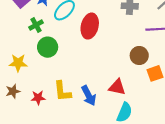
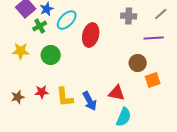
green cross: (36, 25) -> (40, 26), moved
yellow star: (18, 63) -> (21, 51), moved
red star: (38, 98) -> (42, 92), moved

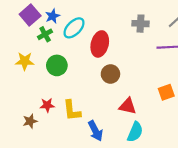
brown circle: (138, 63) -> (110, 74), moved
brown star: (18, 97) -> (30, 121), moved
blue arrow: (90, 101) -> (95, 131), moved

